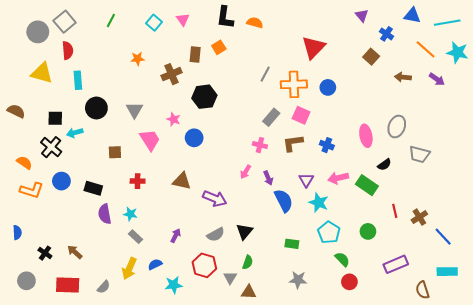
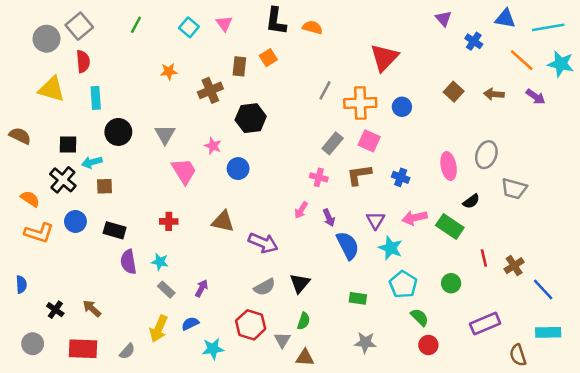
brown square: (371, 57) -> (454, 92), moved
brown square: (115, 152) -> (104, 186), moved
purple arrow: (176, 236) -> (202, 288), moved

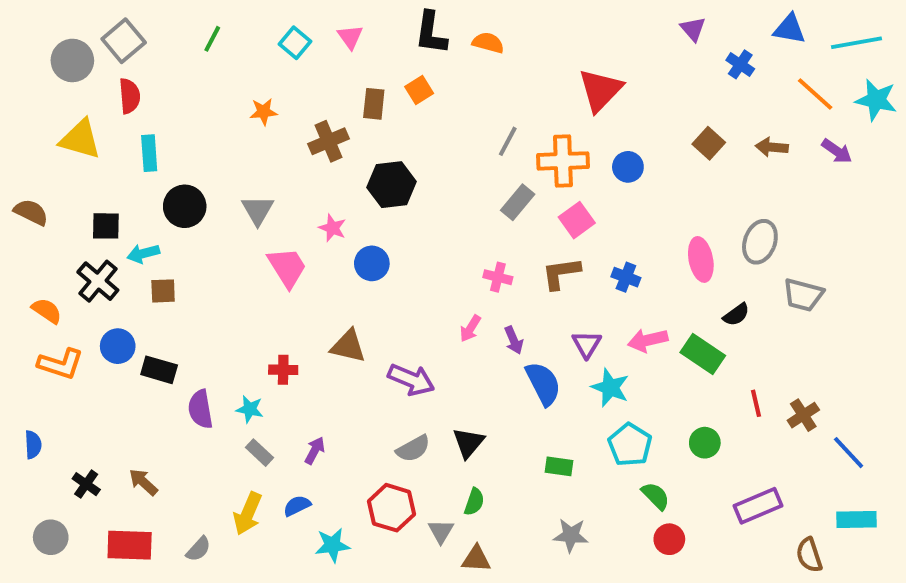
pink square: (369, 141) -> (577, 220), turned 30
gray rectangle: (333, 143) -> (518, 202), moved
red cross: (169, 221) -> (283, 370), moved
black rectangle: (115, 230) -> (159, 370), moved

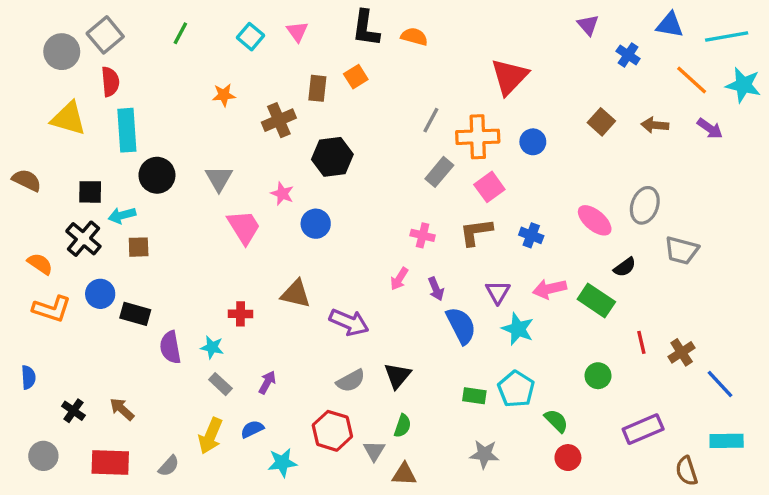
cyan rectangle: (149, 153) -> (127, 130), size x1.4
pink ellipse: (701, 259) -> (595, 220), turned -39
cyan pentagon: (630, 445) -> (516, 389), moved

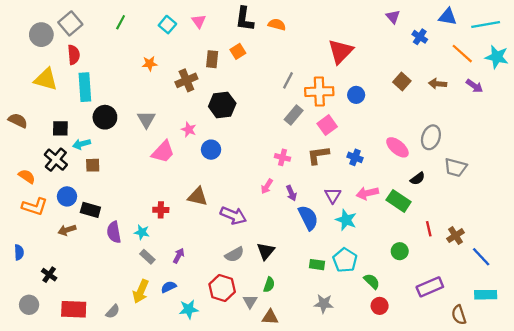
pink trapezoid: (244, 227) -> (163, 152), turned 75
brown arrow: (122, 409) -> (67, 230), moved, turned -60

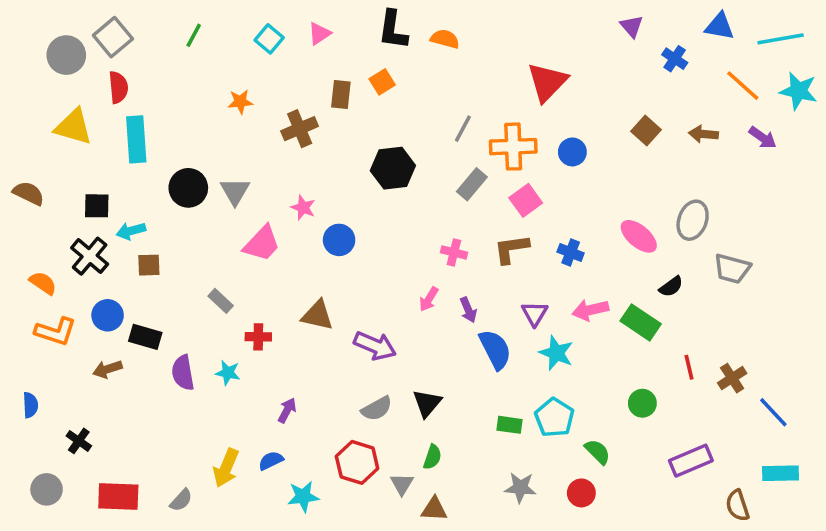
pink triangle: (199, 21) -> (319, 34), turned 32
black hexagon: (222, 105) -> (393, 168), moved
black circle: (105, 117) -> (188, 188), moved
gray rectangle: (147, 257) -> (221, 301), moved
red circle: (380, 306) -> (581, 493), moved

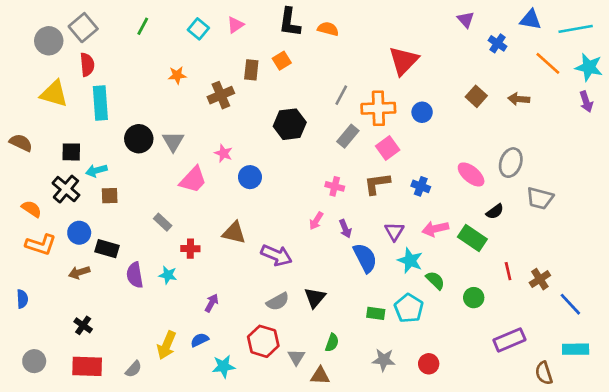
purple arrow: (763, 138) -> (586, 102), moved, turned 36
black cross: (79, 441) -> (83, 325), moved
green semicircle: (597, 452) -> (435, 280), moved
green semicircle: (432, 457) -> (332, 343), moved

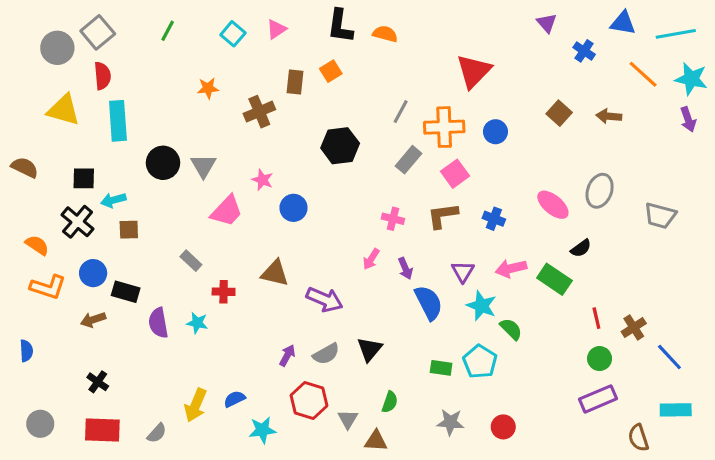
gray trapezoid: (540, 198) -> (660, 216), moved
green circle: (474, 298) -> (600, 359), moved
purple arrow: (212, 303) -> (287, 355), moved

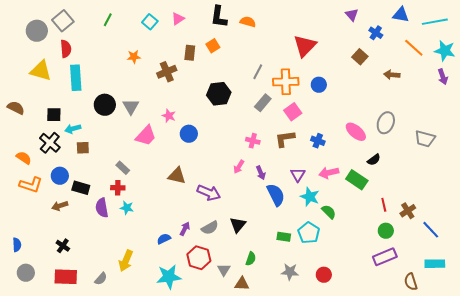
brown square: (559, 113) -> (360, 57), moved
red cross: (224, 292) -> (118, 188), moved
blue semicircle: (26, 351) -> (17, 245), moved
blue semicircle: (234, 399) -> (164, 239), moved
cyan star: (262, 430) -> (169, 277), size x1.4

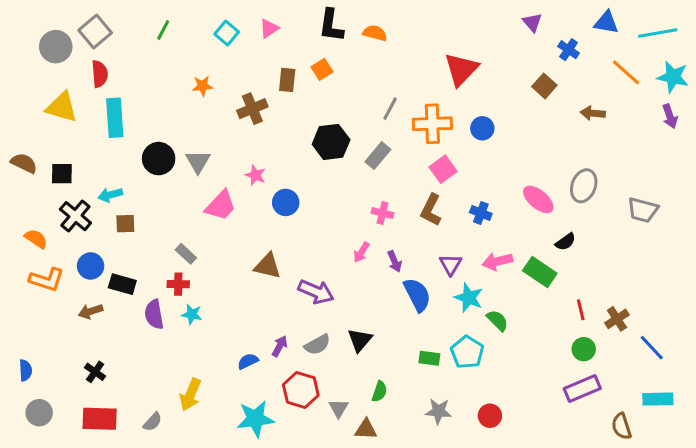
gray rectangle: (263, 103) -> (378, 156), moved
black square: (54, 115) -> (62, 174), moved
brown L-shape: (285, 139) -> (431, 210), turned -55

